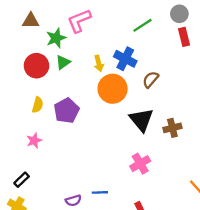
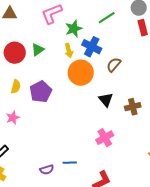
green star: (56, 38) -> (74, 29), moved
black triangle: (141, 120) -> (106, 100), size x0.7

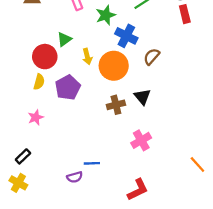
yellow arrow: (69, 51) -> (87, 57), moved
red circle: (15, 53) -> (45, 57), moved
brown cross: (133, 107) -> (116, 105), moved
blue line: (70, 163) -> (92, 163), moved

